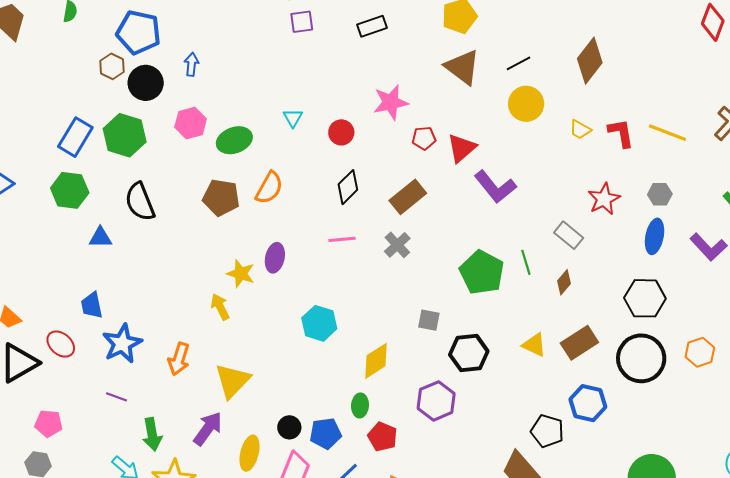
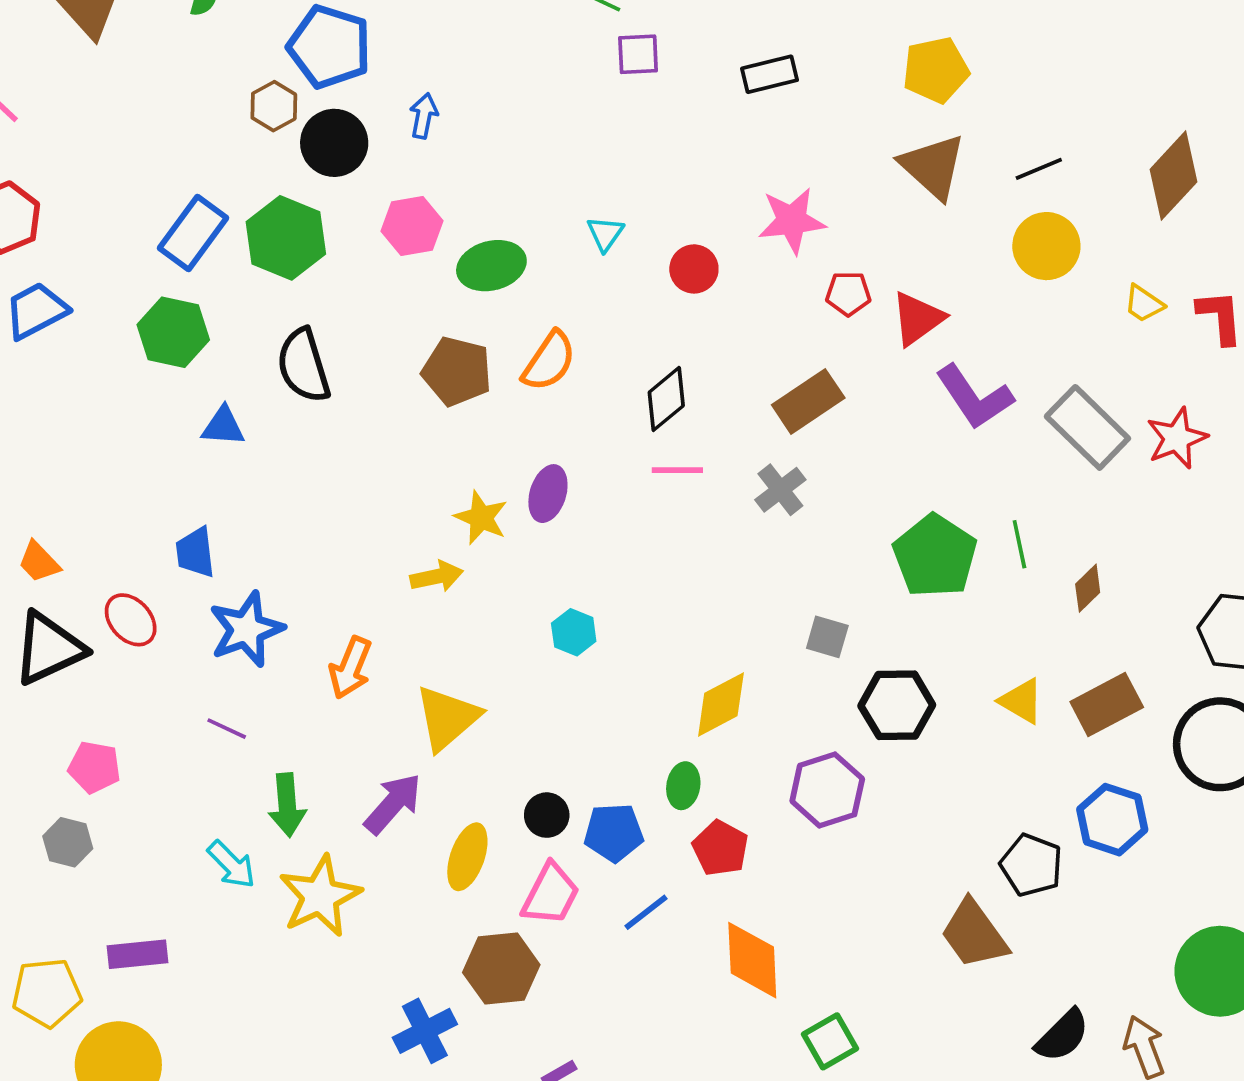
black diamond: (348, 187) -> (666, 399), moved
gray rectangle: (569, 235) -> (1087, 427), moved, size x1.5
yellow arrow: (220, 307) -> (437, 577), turned 100
cyan hexagon: (319, 323) -> (574, 632), moved, size x0.7

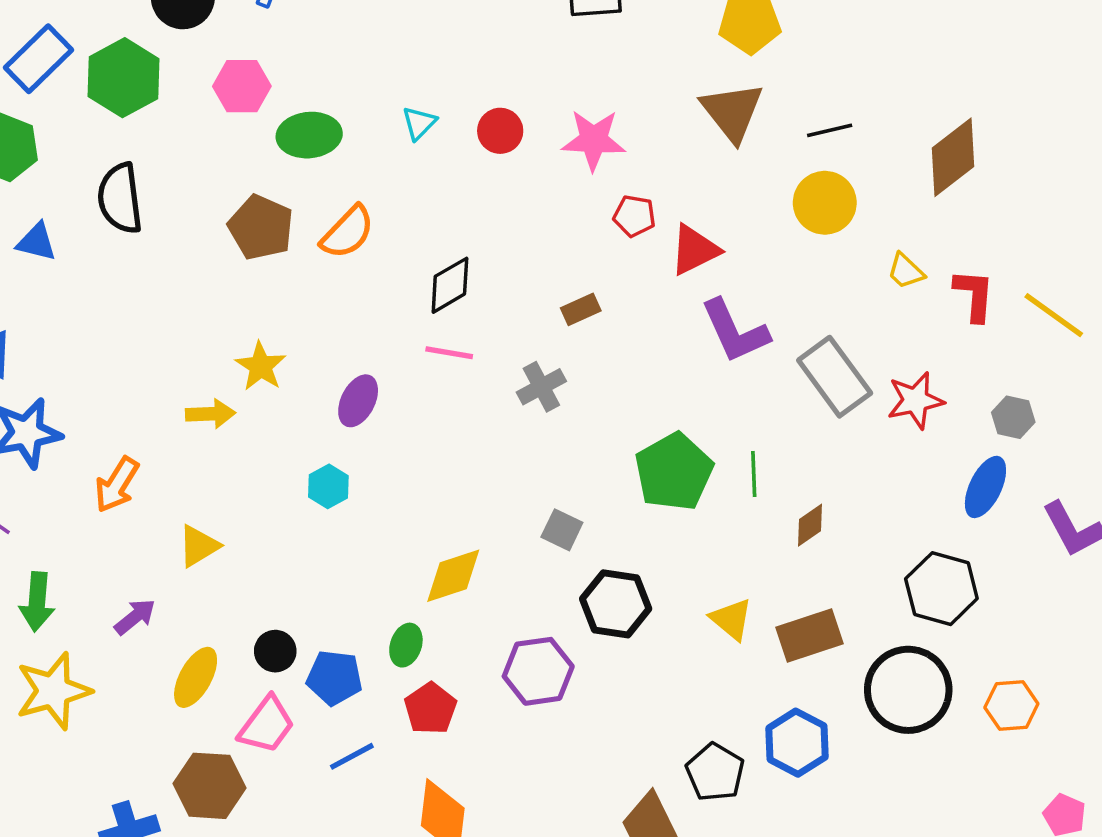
red circle: (694, 269) -> (500, 131), moved
brown rectangle: (808, 401) -> (581, 309), size x0.6
purple ellipse: (548, 494) -> (358, 401), moved
yellow triangle: (447, 718) -> (199, 546), size x0.7
purple arrow: (393, 804) -> (135, 617), size x0.7

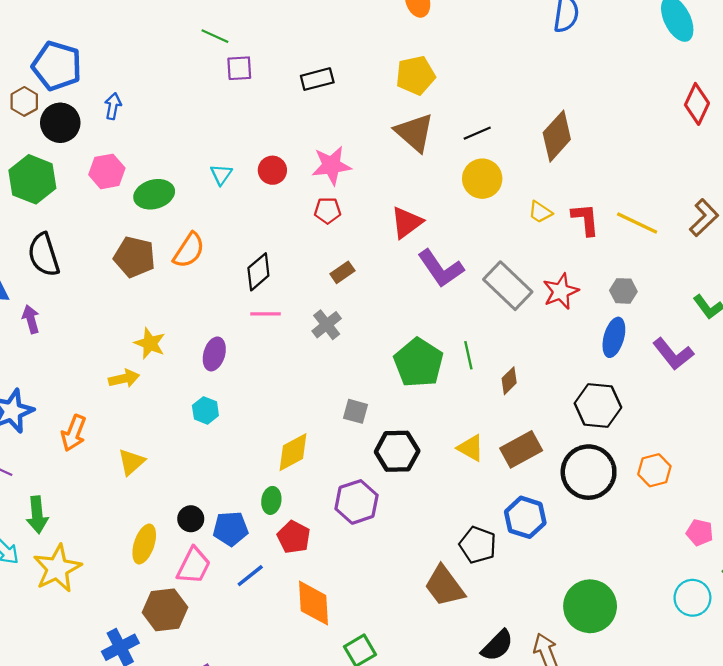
red pentagon: (634, 216) -> (327, 211), moved
purple arrow: (135, 617) -> (31, 319), moved, turned -56

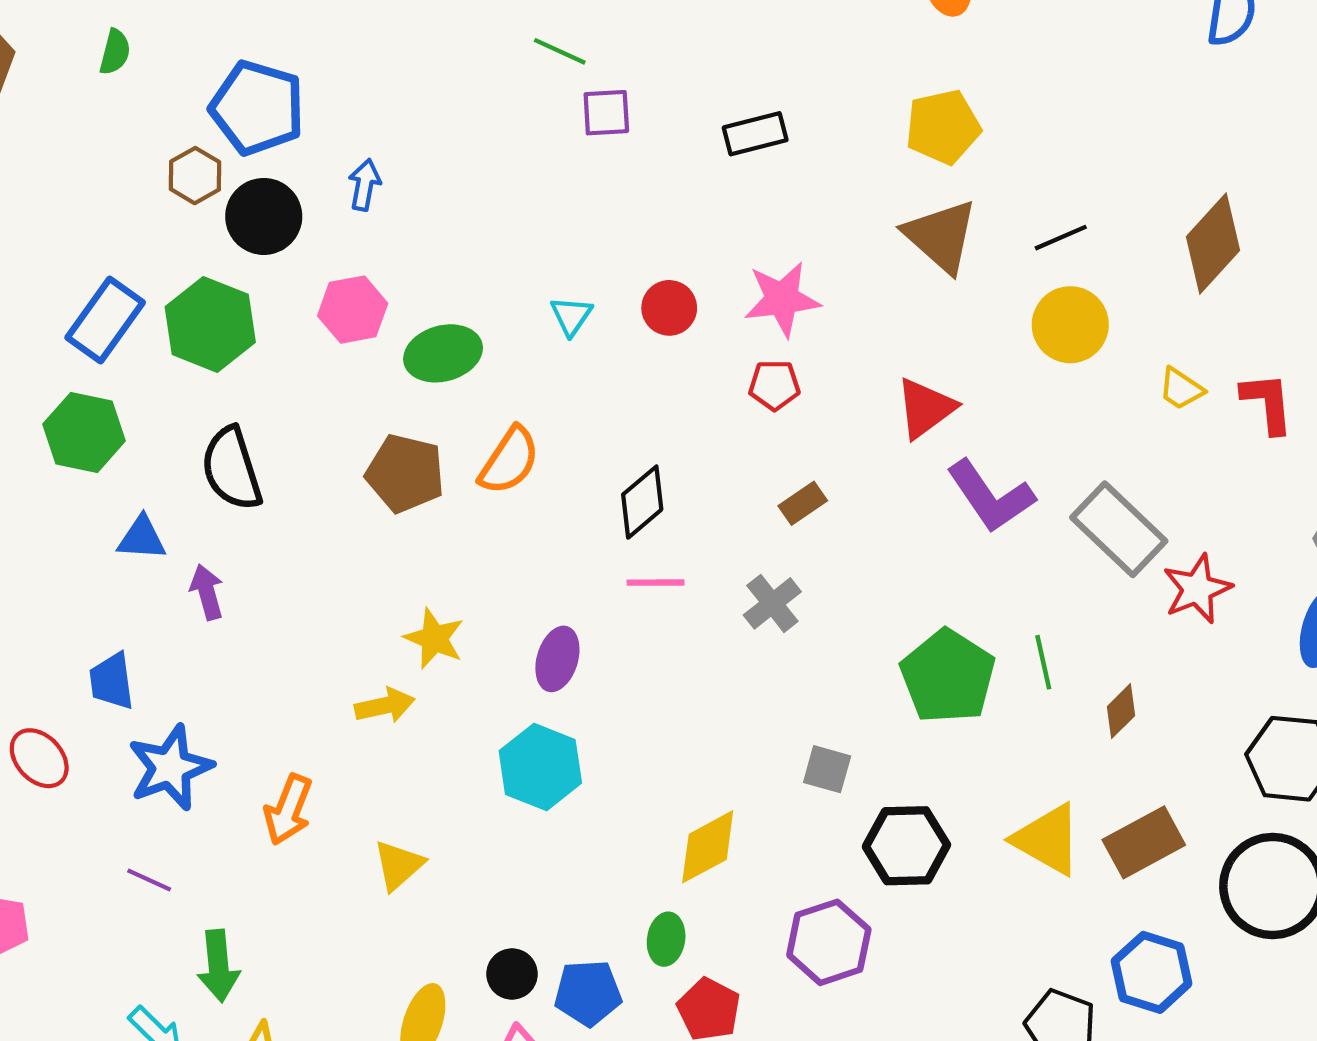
red star: (561, 291) -> (1197, 589), moved
cyan hexagon: (205, 410) -> (540, 767), size x1.6
yellow triangle: (471, 448) -> (1047, 839), size x1.4

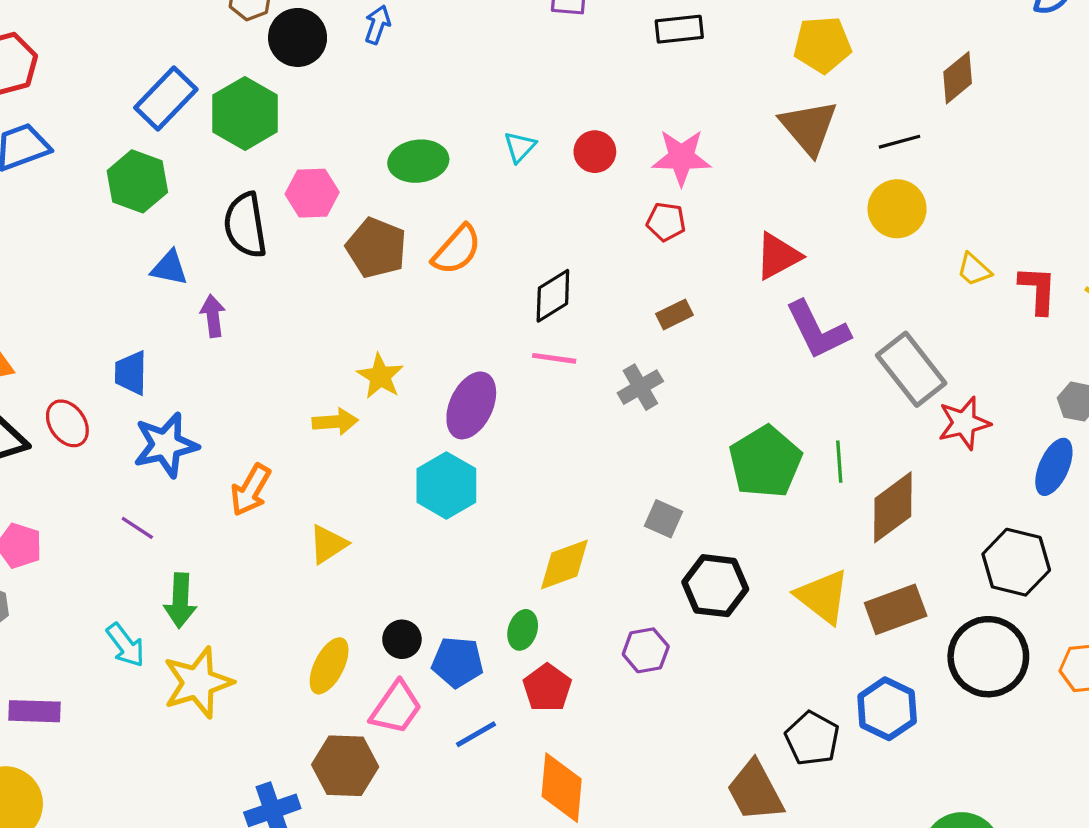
brown diamond: (1213, 243) -> (958, 78), moved, size x0.7
pink hexagon: (353, 310) -> (312, 193), moved
purple ellipse: (557, 659) -> (471, 405), size x1.4
brown diamond: (1121, 711) -> (893, 507), size x1.8
purple hexagon: (829, 942) -> (646, 650), size x0.7

